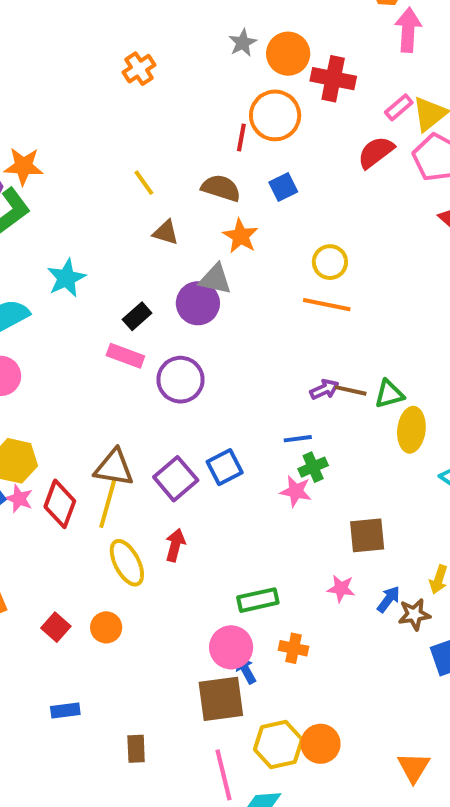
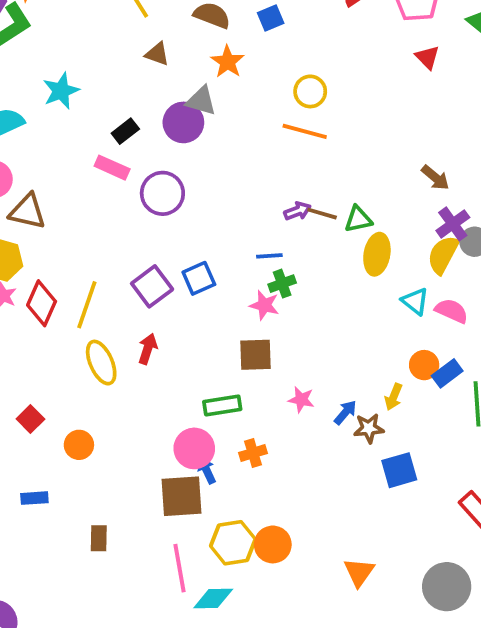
brown triangle: (114, 468) -> (27, 212), moved
brown square: (367, 535) -> (256, 355), moved
orange circle: (106, 627) -> (79, 445), moved
orange cross: (294, 648) -> (253, 453), turned -32

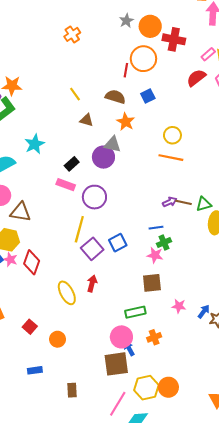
yellow line: (87, 305) -> (79, 229), moved
pink line: (180, 568) -> (118, 404), turned 45

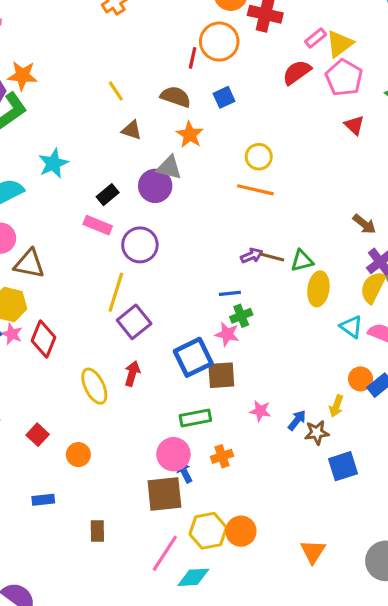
blue square: (118, 243) -> (193, 357), moved, size x1.4

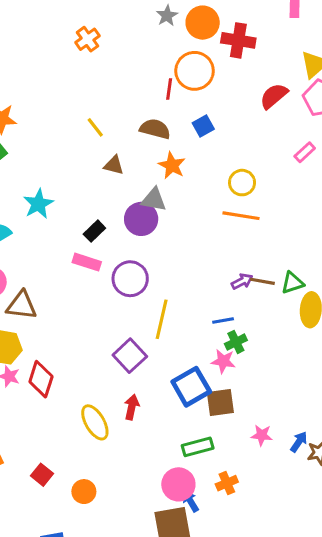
pink rectangle: (316, 38) -> (305, 152), moved
yellow line: (116, 292) -> (162, 319), moved

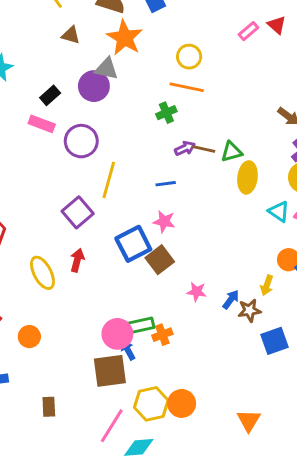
orange star: (172, 165) -> (125, 38), size x1.4
green cross: (236, 342) -> (166, 113), moved
brown square: (220, 403) -> (160, 260), turned -32
green rectangle: (198, 447) -> (140, 326), moved

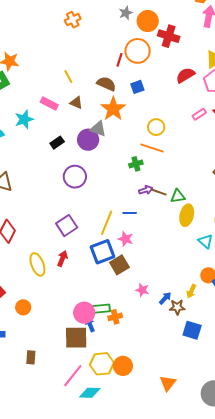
pink rectangle: (42, 124) -> (49, 103), moved
yellow line: (109, 180) -> (107, 223), moved
blue square: (275, 341) -> (192, 330), turned 30

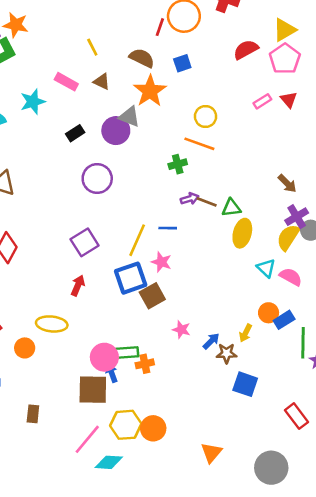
yellow ellipse: (37, 264) -> (52, 324), moved, turned -65

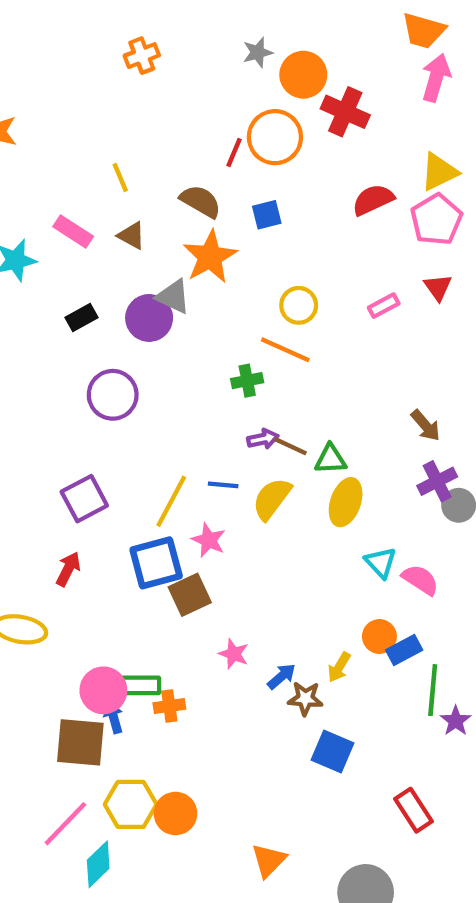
pink rectangle: (262, 101) -> (384, 306), moved
yellow semicircle: (288, 237) -> (272, 499), moved
cyan diamond: (109, 462) -> (98, 864), turned -52

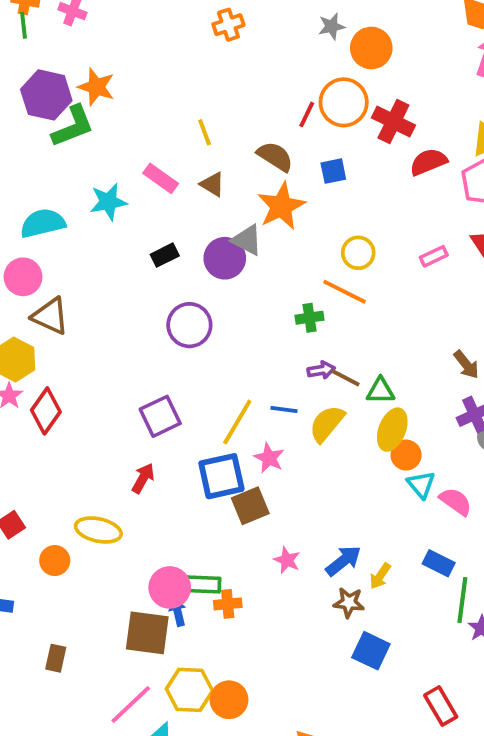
red cross: (345, 112) -> (393, 122), moved
orange circle: (379, 637) -> (406, 455), moved
blue rectangle: (404, 650) -> (439, 563), turned 52
blue arrow: (281, 676) -> (343, 561), moved, size x1.4

